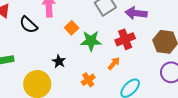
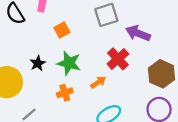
red cross: (125, 39) -> (118, 59), turned -36
green star: (91, 41) -> (69, 63), moved

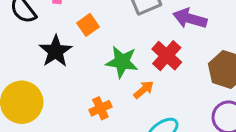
black star: (38, 63) -> (56, 51), moved, size x1.5
green star: (69, 63) -> (122, 62), moved

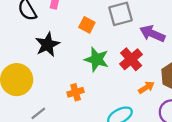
orange square: (88, 25) -> (87, 25), moved, turned -35
orange arrow: (144, 90) -> (146, 87), moved

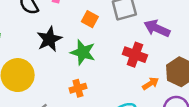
green star: (97, 59) -> (83, 52), moved
red cross: (131, 59) -> (135, 55), turned -30

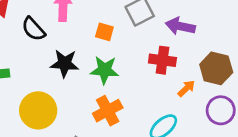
black star: (49, 39) -> (65, 63), turned -30
orange cross: (78, 88) -> (108, 111), size x1.5

